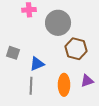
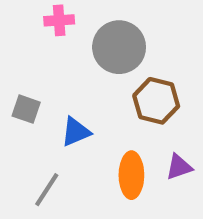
gray line: (31, 86) -> (47, 190), moved, turned 30

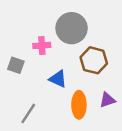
pink cross: (59, 20) -> (42, 45), moved
blue triangle: (76, 132) -> (58, 79), moved, turned 48

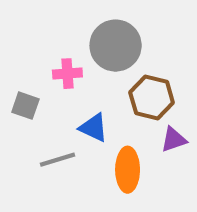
purple triangle: (107, 100) -> (174, 140), moved
gray line: (28, 113) -> (57, 160), moved, turned 40

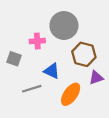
orange ellipse: (128, 170) -> (71, 94), turned 35

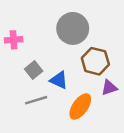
pink cross: (37, 41) -> (14, 40), moved
gray square: (14, 59) -> (34, 70), moved, turned 32

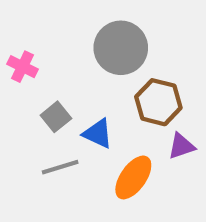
pink cross: (14, 40) -> (22, 67), turned 30

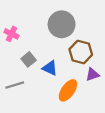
gray line: (60, 167) -> (15, 85), moved

